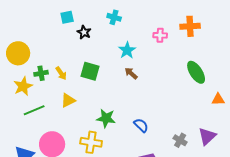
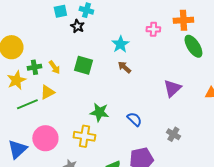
cyan cross: (114, 17) -> (86, 10), moved
green ellipse: (196, 72) -> (193, 46), moved
yellow triangle: (68, 100) -> (47, 92), moved
purple triangle: (207, 136) -> (172, 88), moved

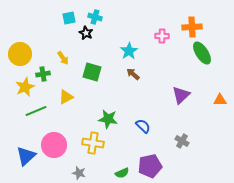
yellow arrow: (54, 67) -> (63, 58), moved
yellow triangle: (47, 92) -> (66, 97), moved

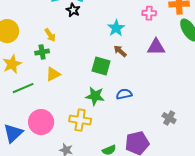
green square: (92, 72) -> (101, 66), moved
green cross: (43, 74) -> (42, 52), moved
purple triangle: (181, 95) -> (156, 47), moved, turned 42
blue semicircle: (143, 126) -> (124, 94), moved, turned -56

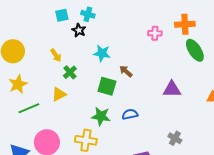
cyan star: (116, 28) -> (102, 53), moved, turned -30
purple triangle: (156, 47) -> (172, 89), moved
green cross: (42, 52) -> (70, 72), moved, turned -32

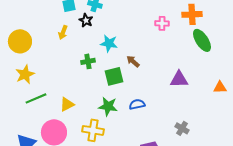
yellow arrow: (56, 55) -> (63, 32), moved, turned 56
green cross: (70, 72) -> (88, 61), moved, turned 32
green square: (107, 86) -> (114, 76), turned -30
yellow triangle: (59, 94) -> (67, 104), moved

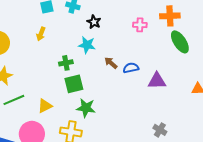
black star: (86, 20) -> (94, 22), moved
green square: (114, 76) -> (74, 84), moved
blue semicircle: (137, 104) -> (131, 68), moved

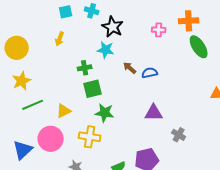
black star: (94, 22) -> (113, 27), size x1.5
purple triangle: (157, 81) -> (154, 113), moved

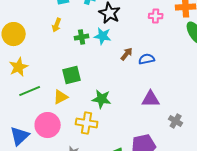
green cross: (85, 68) -> (82, 37), moved
brown arrow: (130, 68) -> (127, 54), turned 88
green square: (93, 89) -> (72, 75), moved

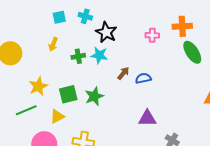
yellow star: (19, 67) -> (38, 86), moved
green star: (102, 99) -> (94, 96), moved, turned -30

